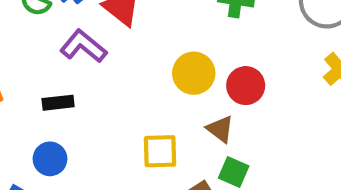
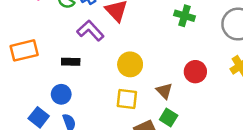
yellow circle: (194, 73) -> (130, 64), moved
red circle: (246, 86) -> (195, 72), moved

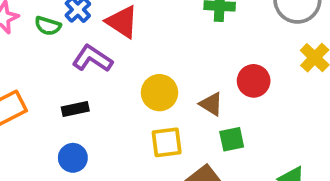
brown triangle: (164, 91) -> (211, 104), moved
green square: (169, 118) -> (232, 139), moved, turned -30

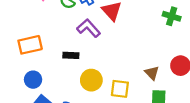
yellow circle: (159, 93) -> (91, 80), moved
blue circle: (73, 158) -> (33, 80), moved

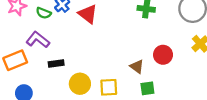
purple L-shape: (89, 28) -> (38, 40), moved

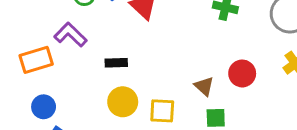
black rectangle: (56, 63) -> (116, 63), moved

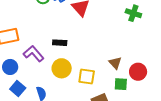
purple L-shape: (70, 35) -> (34, 54), moved
red circle: (242, 73) -> (138, 72), moved

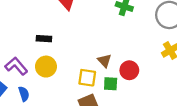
purple L-shape: (34, 54) -> (16, 66), moved
yellow square: (87, 76) -> (87, 78), moved

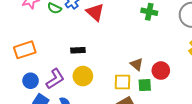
purple L-shape: (16, 66) -> (55, 79), turned 105

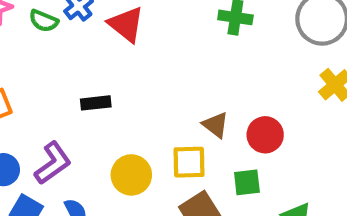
yellow circle: (83, 76) -> (131, 175), moved
green square: (145, 85) -> (247, 182), moved

